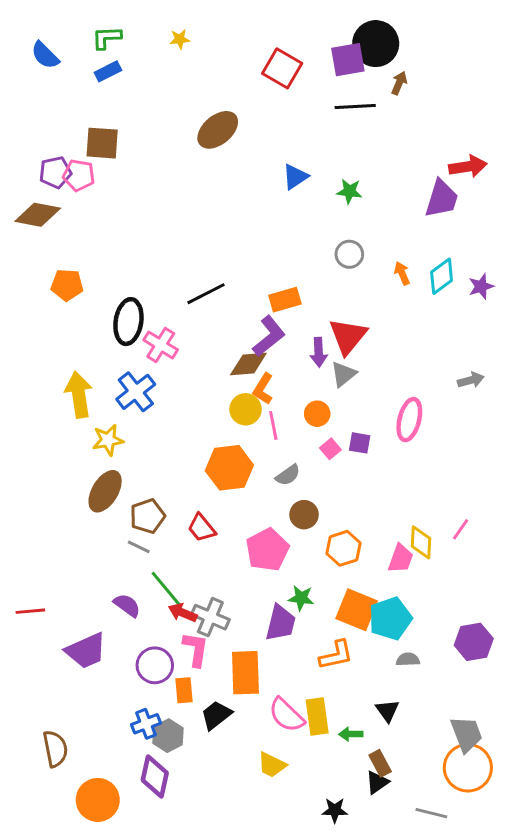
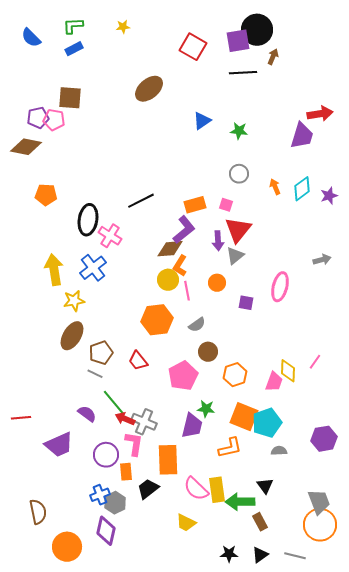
pink square: (330, 449) -> (226, 205), moved, turned -32
green arrow: (351, 734) -> (240, 502), size x1.8
black triangle: (377, 782) -> (260, 555), moved

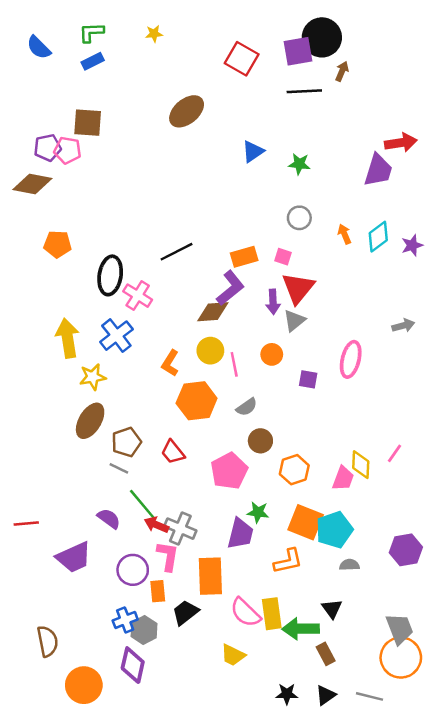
orange L-shape: (180, 266) -> (170, 363), moved

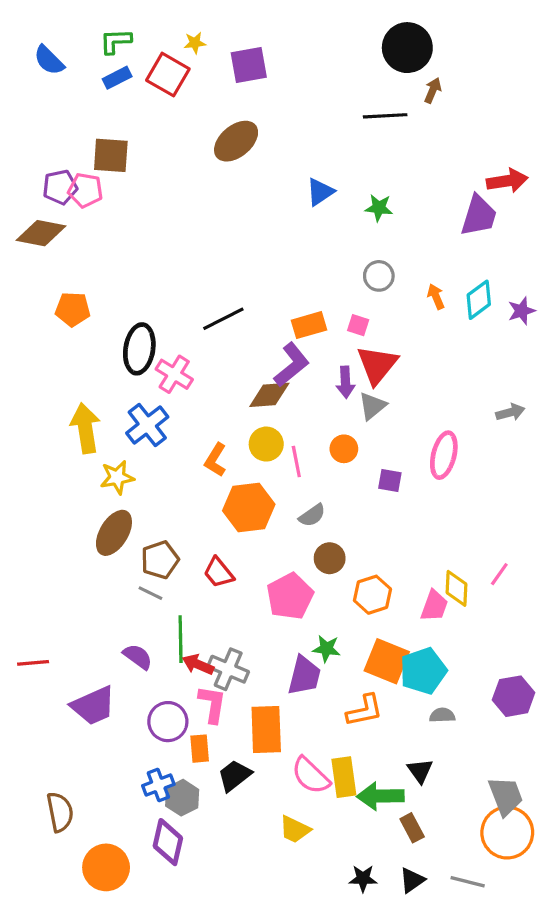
purple square: (298, 51) -> (249, 65), moved
red square: (242, 59) -> (168, 75), moved
green line: (143, 505) -> (181, 639), turned 39

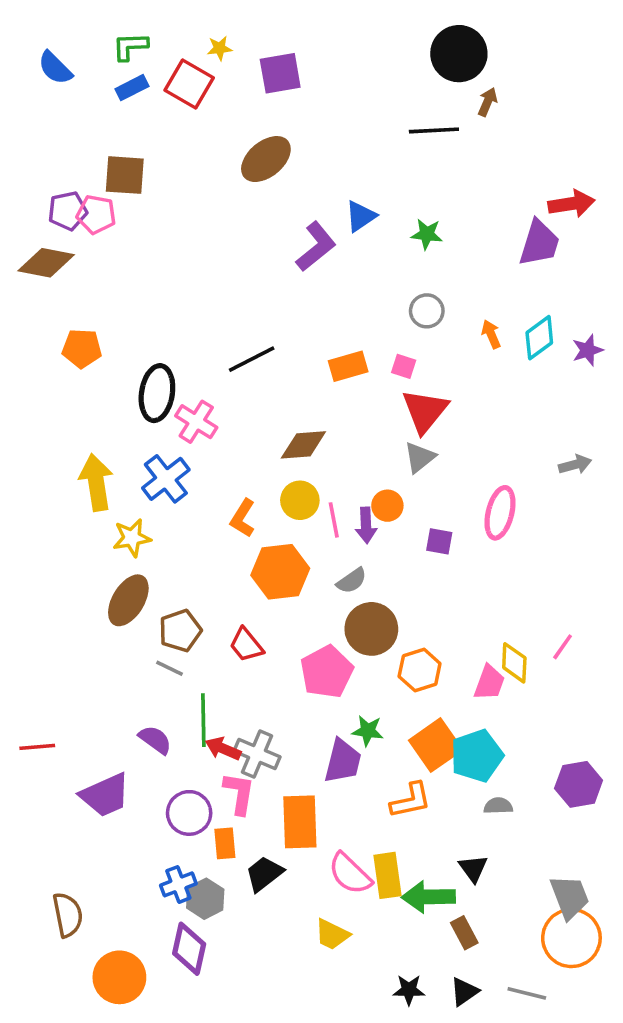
purple L-shape: (292, 365) -> (316, 247), moved
purple arrow: (345, 382) -> (366, 525), moved
brown circle: (330, 558) -> (371, 629), size x1.5
orange square: (387, 661) -> (436, 745), turned 33

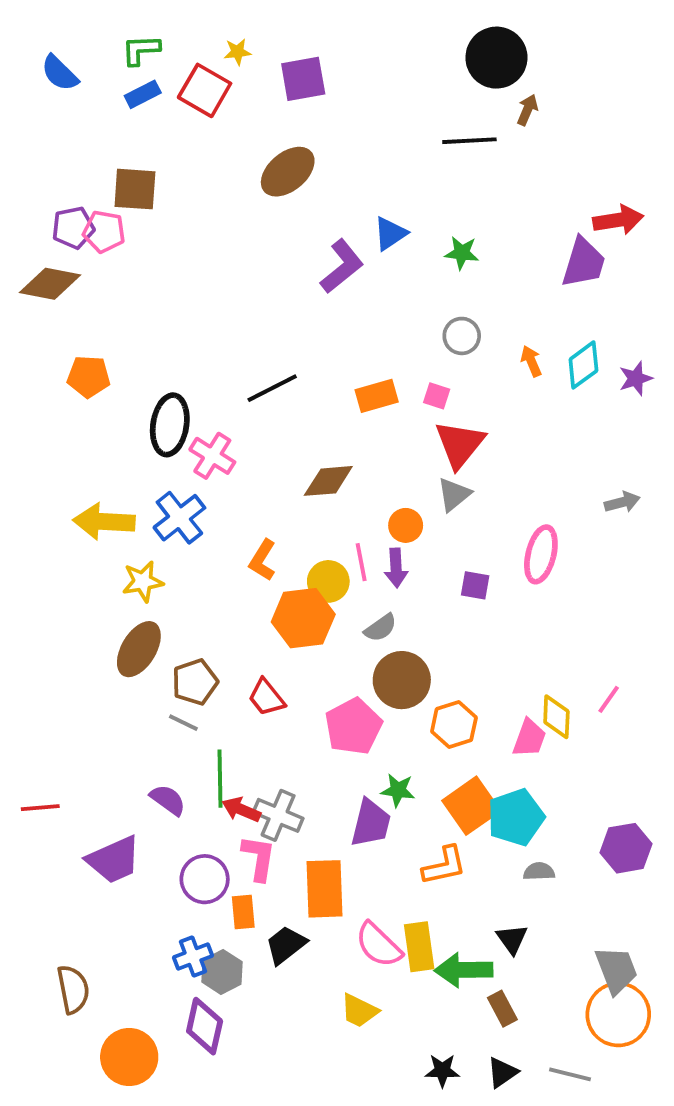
yellow arrow: (96, 482) -> (104, 522), turned -78
yellow circle: (300, 500) -> (328, 581), moved
orange circle: (387, 506) -> (406, 525), moved

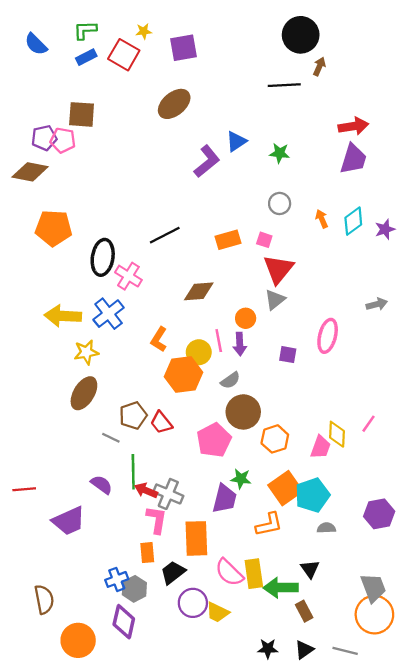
red arrow: (618, 220) -> (353, 126), moved
orange pentagon: (89, 377) -> (53, 228), size x1.4
brown pentagon: (195, 682) -> (133, 415), moved
purple circle: (205, 879) -> (193, 603), moved

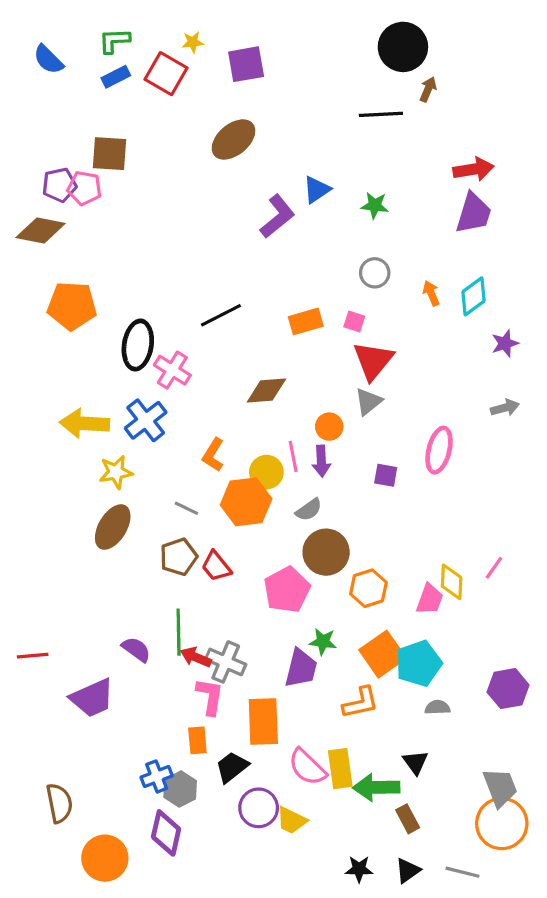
purple star: (385, 229) -> (505, 343), moved
gray line: (111, 438) -> (186, 508), moved

